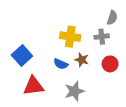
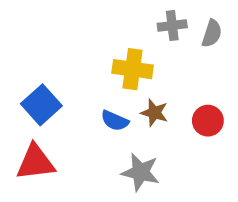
gray cross: (102, 37) -> (172, 26), moved
red triangle: (33, 86) -> (35, 162), moved
gray star: (74, 91) -> (140, 172), turned 30

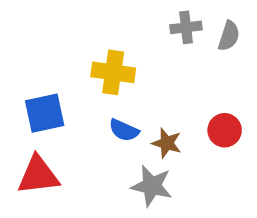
yellow cross: (133, 69) -> (113, 72), moved
blue square: (41, 105) -> (45, 113), turned 30
brown star: (154, 113) -> (167, 143), moved

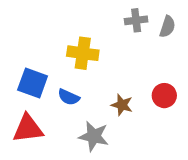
blue square: (45, 113) -> (33, 83), turned 32
blue semicircle: (124, 130) -> (69, 97), moved
gray star: (152, 186) -> (94, 136), moved

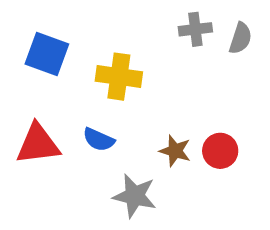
blue square: (33, 83) -> (47, 54), moved
red circle: (164, 96) -> (220, 151), moved
red triangle: (28, 128) -> (38, 144), moved

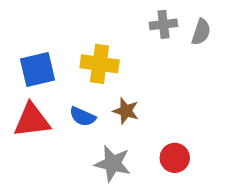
blue square: (47, 54) -> (37, 70), moved, turned -33
brown star: (175, 151) -> (126, 111), moved
red circle: (220, 151) -> (175, 158), moved

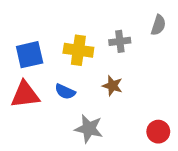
gray cross: (163, 24) -> (120, 41), moved
brown star: (126, 111) -> (112, 86), moved
red circle: (175, 158) -> (158, 132), moved

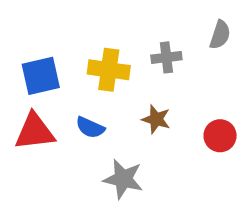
red circle: (158, 132) -> (220, 136), moved

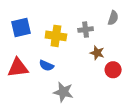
blue square: (41, 76) -> (21, 27), moved
brown star: (156, 119) -> (97, 53), moved

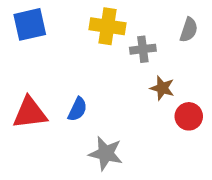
blue square: (21, 27) -> (30, 24), moved
yellow cross: (56, 36) -> (107, 26), moved
blue semicircle: (46, 66) -> (77, 109), turned -88

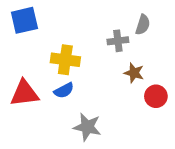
yellow cross: (107, 26) -> (65, 60), moved
gray semicircle: (189, 30) -> (143, 25), moved
blue semicircle: (77, 109) -> (64, 90), turned 36

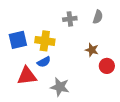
blue square: (24, 20) -> (18, 40), moved
gray cross: (118, 41) -> (70, 19), moved
red triangle: (24, 93) -> (27, 76), moved

